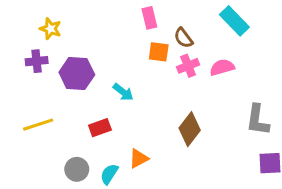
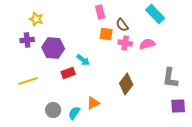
pink cross: (188, 66) -> (125, 43), turned 32
red rectangle: (100, 128) -> (68, 73), moved

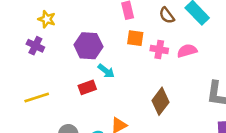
brown semicircle: (122, 25) -> (167, 15), moved
purple cross: (27, 40) -> (35, 46), turned 32
purple hexagon: (53, 48) -> (88, 46), moved

